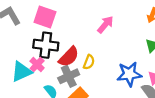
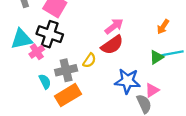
red semicircle: (69, 57) -> (112, 45), moved
cyan triangle: (22, 72) -> (21, 39), moved

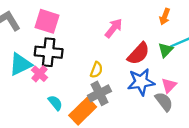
red semicircle: (112, 45) -> (138, 54), moved
gray cross: (66, 70) -> (99, 93), moved

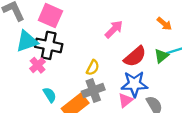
orange arrow: (165, 17) -> (164, 24), turned -77
cyan triangle: (20, 64) -> (27, 41), moved
pink triangle: (169, 85) -> (126, 100), moved

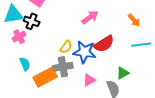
black cross: (49, 45) -> (32, 21), size x0.7
green triangle: (161, 56) -> (123, 73), moved
blue star: (134, 84) -> (84, 52), moved

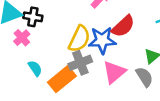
yellow semicircle: (66, 47) -> (79, 39), size x1.6
pink triangle: (89, 80) -> (114, 72), size x1.5

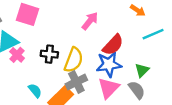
black cross: (33, 17) -> (49, 54), moved
pink cross: (22, 38) -> (17, 55), moved
blue star: (102, 40) -> (109, 64), moved

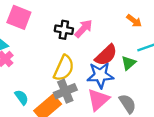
black cross: (49, 54) -> (64, 30), moved
green triangle: (142, 70) -> (129, 63), moved

